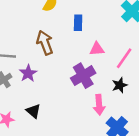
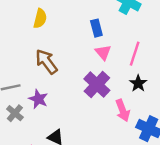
blue rectangle: (78, 23) -> (96, 28), moved
pink triangle: (97, 49) -> (103, 52), turned -49

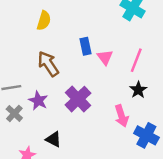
blue rectangle: (96, 28) -> (86, 46), moved
purple cross: (97, 85) -> (78, 99), moved

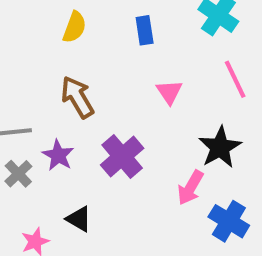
blue rectangle: (86, 46) -> (145, 30), moved
pink line: (136, 60) -> (235, 79), moved, turned -50
black star: (138, 90) -> (220, 147), size x1.5
pink arrow: (121, 116) -> (190, 188), turned 45

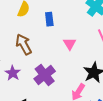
blue rectangle: (145, 30) -> (49, 19), moved

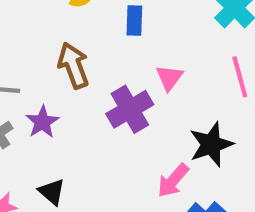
purple cross: (45, 75) -> (130, 109), moved

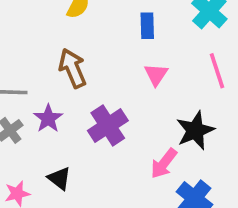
blue rectangle: (134, 20) -> (147, 26), moved
purple cross: (130, 109) -> (108, 126), moved

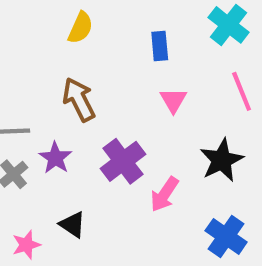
pink arrow: (164, 163) -> (164, 194), moved

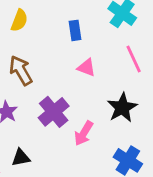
pink triangle: (173, 100) -> (86, 68), turned -36
black triangle: (73, 225) -> (21, 158), turned -42

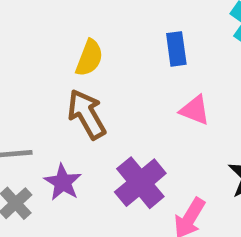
yellow semicircle: (19, 20) -> (89, 58), moved

